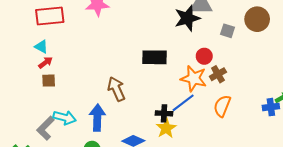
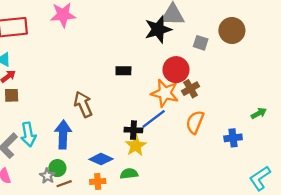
red circle: (204, 56) -> (176, 70), size x1.5
black rectangle: (154, 57) -> (123, 71), size x0.6
blue cross: (271, 107) -> (233, 138), moved
cyan arrow: (65, 118) -> (28, 134), turned 65

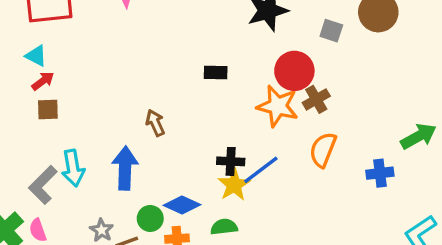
brown arrow: (83, 104) -> (155, 123), size x0.7
green arrow: (259, 113) -> (419, 136), size x1.5
blue line: (154, 119) -> (261, 170), moved
green circle: (57, 168) -> (150, 218), moved

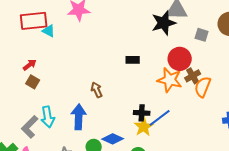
cyan triangle: (36, 56) -> (49, 31), moved
brown square: (48, 109) -> (33, 82), turned 32
orange semicircle: (323, 150) -> (203, 87), moved

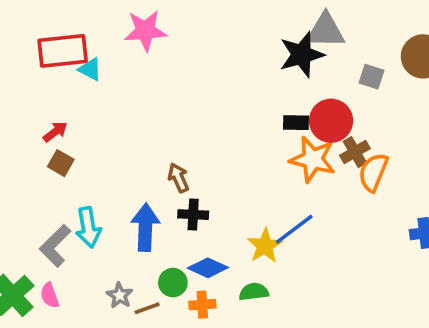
black rectangle: (133, 60) -> (296, 123), moved
black cross: (142, 113) -> (193, 215), moved

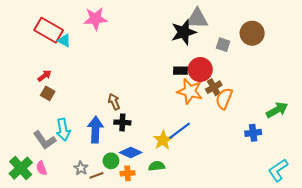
red rectangle: (63, 51) -> (49, 30), turned 36
gray L-shape: (55, 246) -> (45, 140), turned -80

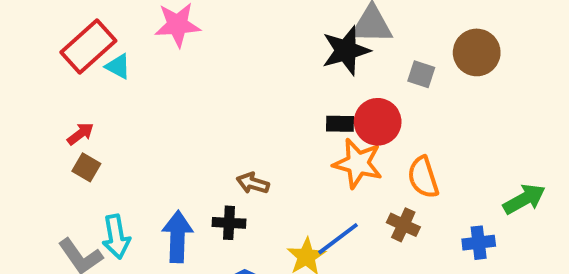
red rectangle: (49, 30) -> (88, 47), turned -72
brown cross: (214, 87) -> (403, 225), moved, turned -35
orange semicircle: (224, 99) -> (423, 177), turned -40
brown arrow: (114, 102) -> (253, 183), moved, turned -49

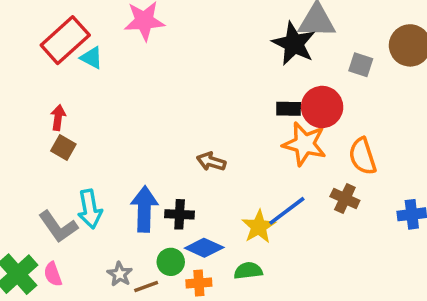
black star: (346, 50) -> (294, 44), turned -30
red arrow: (80, 134) -> (58, 118), turned -45
black cross: (229, 223) -> (180, 214), moved

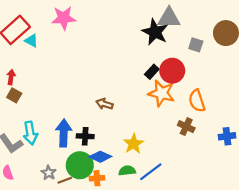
black rectangle: (289, 109) -> (152, 72), turned -48
blue line: (287, 211) -> (151, 172), moved
green circle: (171, 262) -> (80, 165), size x1.6

